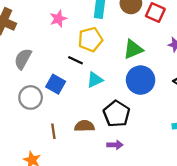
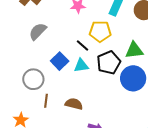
cyan triangle: (95, 80) -> (81, 65), moved
gray circle: (31, 97) -> (33, 79), moved
black pentagon: (117, 114) -> (109, 63), moved

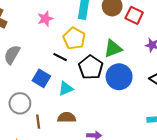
yellow pentagon: (100, 31) -> (74, 38), turned -30
cyan triangle: (81, 65) -> (66, 89), moved

